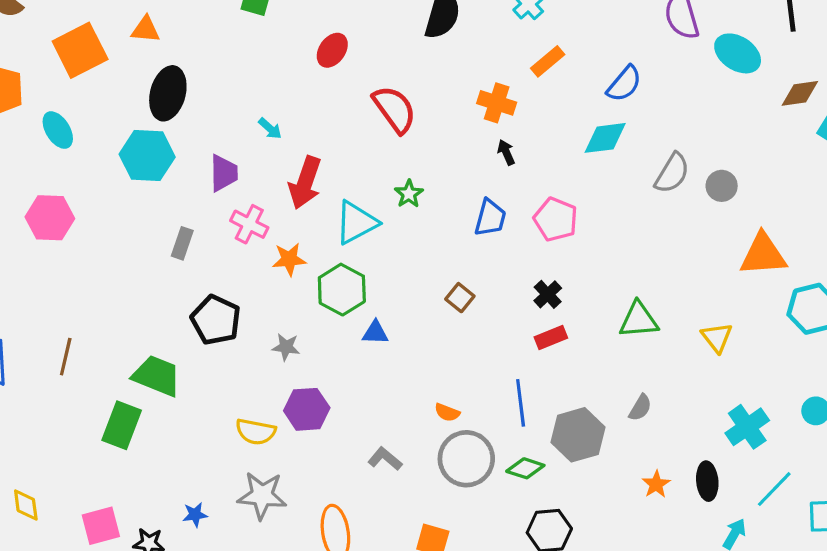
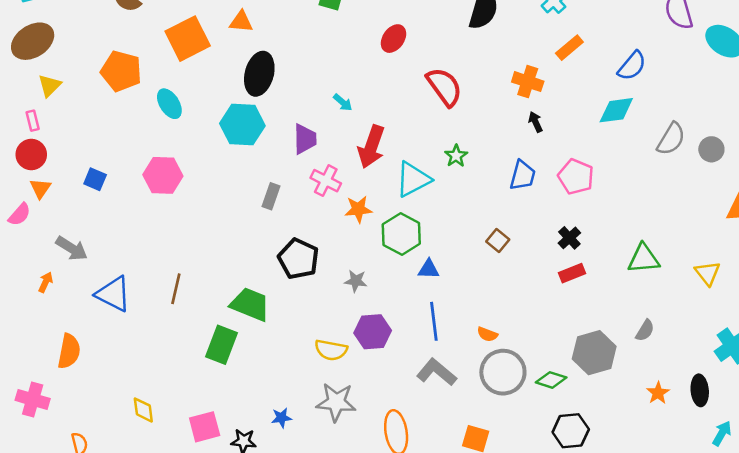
blue line: (521, 403) -> (434, 321), moved
gray L-shape: (385, 459) -> (437, 372), size x1.4

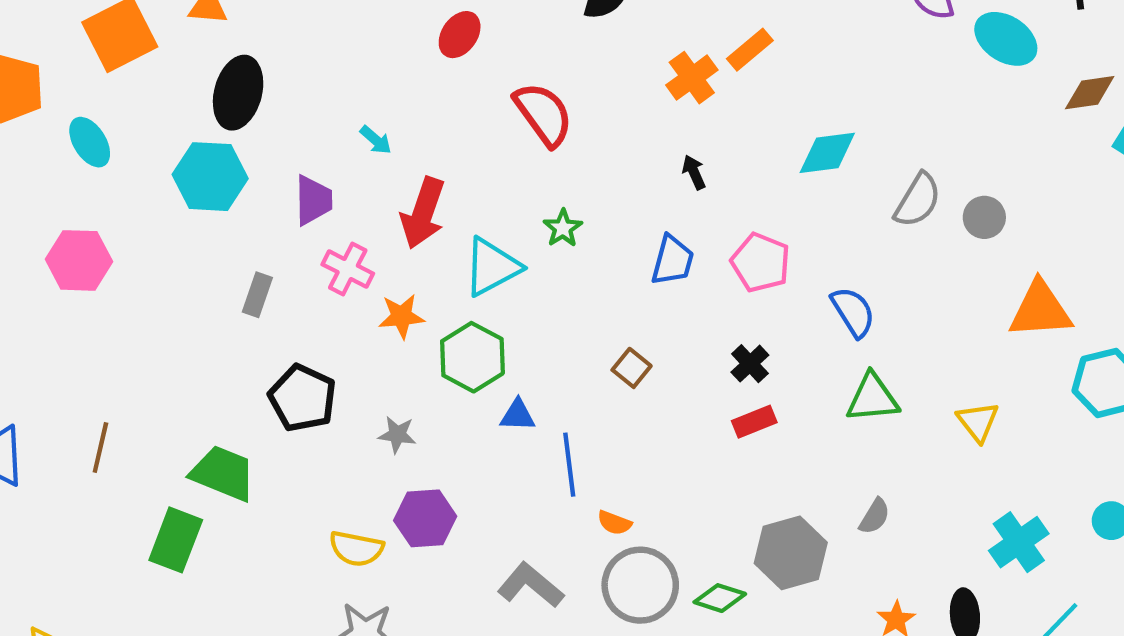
blue semicircle: (632, 66) -> (853, 312), moved, turned -72
orange cross: (528, 82) -> (692, 78), moved, turned 36
blue line: (434, 321) -> (569, 465), moved

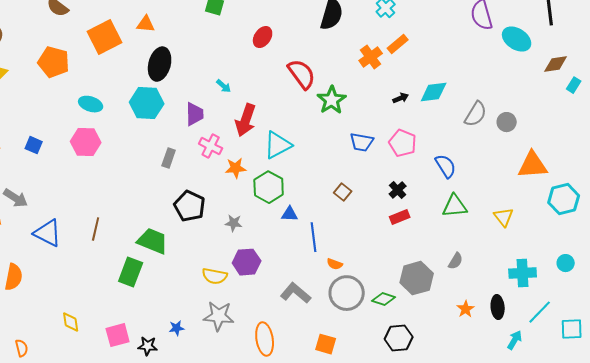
cyan ellipse: (90, 142) -> (91, 104), moved, turned -40
black arrow: (694, 172) -> (401, 98), moved, turned 91
green star: (563, 228) -> (332, 100), moved, size x1.6
blue trapezoid: (672, 260) -> (362, 142), turned 85
cyan cross: (1019, 542) -> (523, 273), turned 32

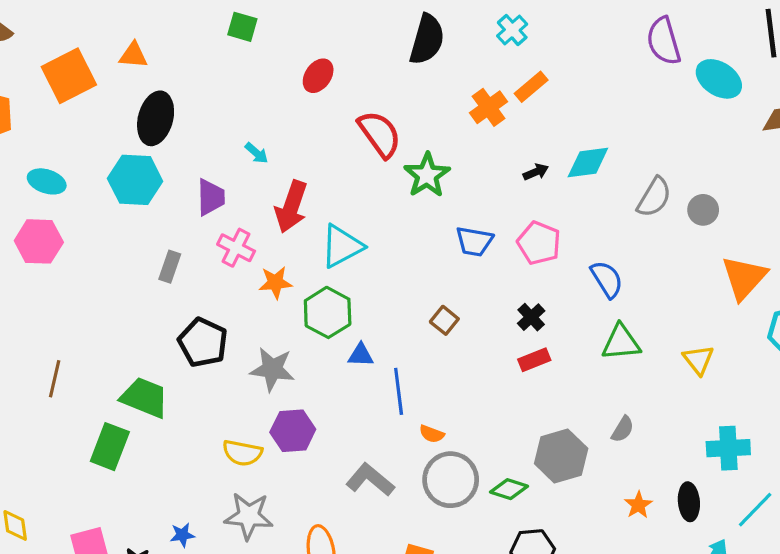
orange triangle: (533, 165) -> (744, 278), turned -44
gray star: (234, 223) -> (272, 369), size x1.6

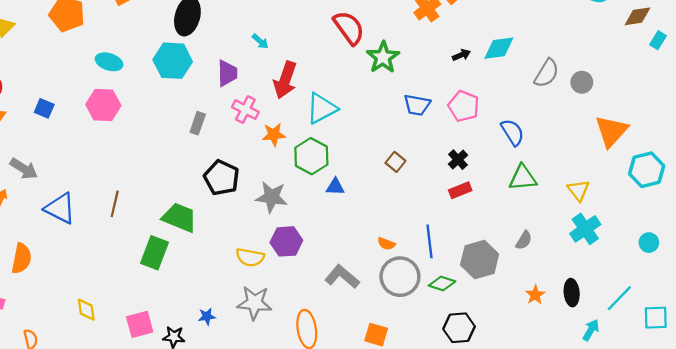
blue line: (399, 391) -> (430, 241), moved
cyan cross: (728, 448) -> (585, 229), moved, turned -32

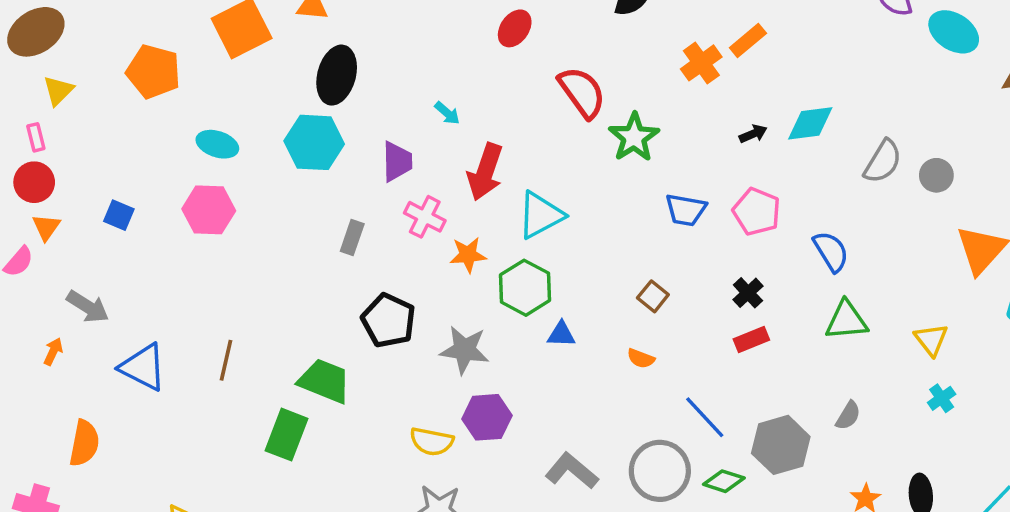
cyan cross: (585, 229) -> (942, 398), size x0.6
blue line: (430, 241) -> (705, 417), turned -36
orange semicircle: (386, 244) -> (641, 359), moved

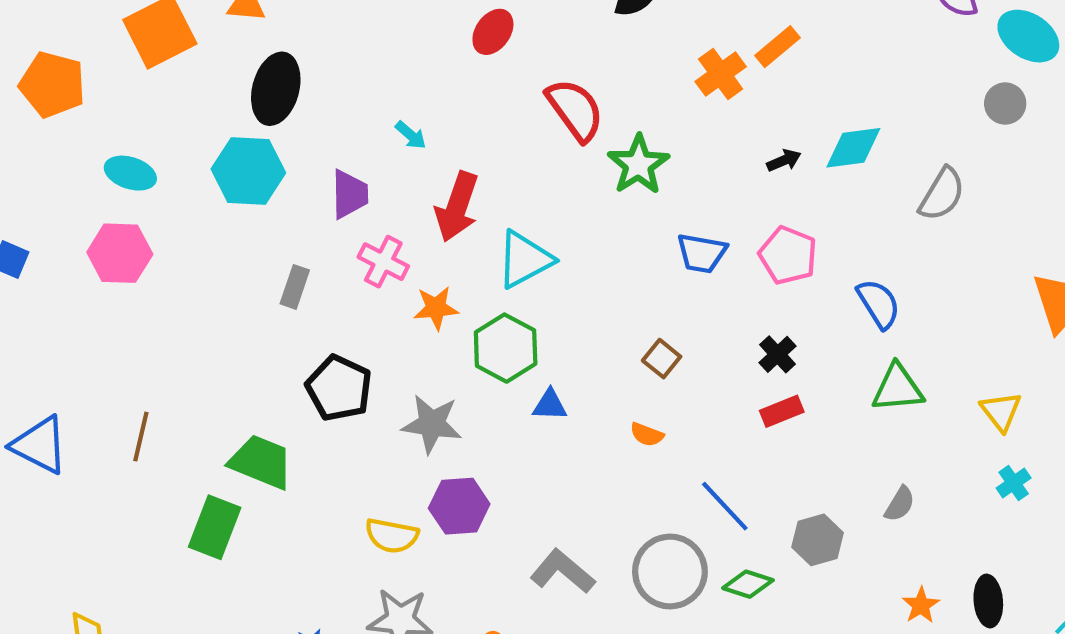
gray circle: (936, 175) -> (1005, 104), moved
gray hexagon: (781, 445) -> (818, 540), size x0.7

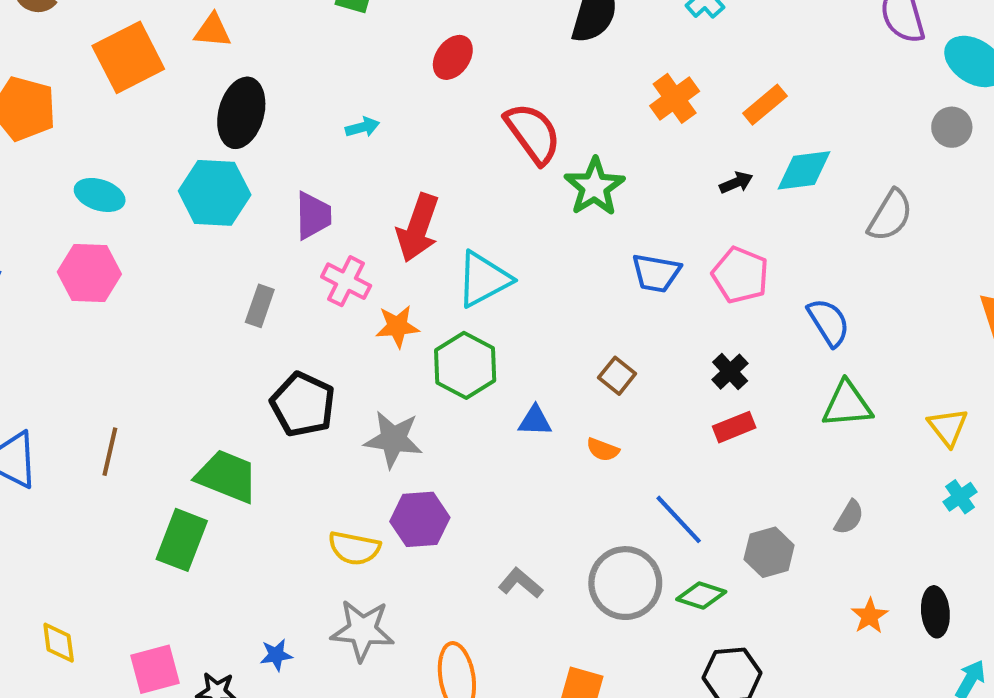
orange rectangle: (777, 47) -> (765, 105), moved
cyan arrow: (411, 135) -> (362, 127), moved, turned -56
blue triangle: (550, 405) -> (535, 421), moved
gray L-shape: (562, 571) -> (521, 583), size x0.7

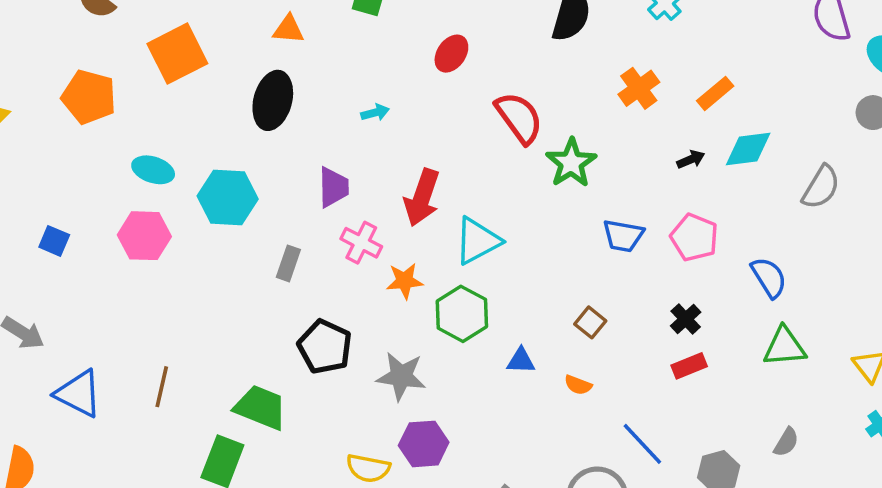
orange triangle: (213, 31) -> (288, 29), moved
cyan hexagon: (215, 193) -> (228, 198), moved

